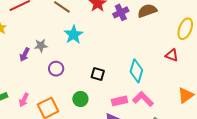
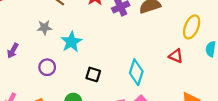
cyan star: (74, 35) -> (71, 42), moved
gray star: (41, 46) -> (44, 27), moved

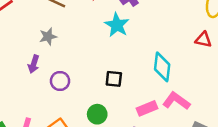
cyan star: (71, 42) -> (117, 25), moved
purple arrow: (13, 51) -> (34, 64), moved

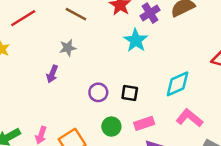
cyan diamond: (162, 67) -> (178, 84), turned 56
purple circle: (60, 81) -> (98, 92), moved
pink rectangle: (147, 108) -> (144, 123), moved

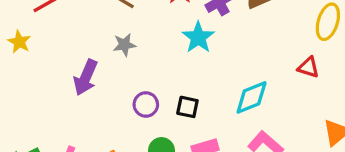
gray star: (68, 48) -> (124, 45), moved
purple arrow: (52, 74) -> (86, 78), size x1.5

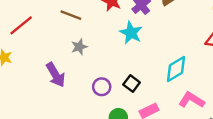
purple arrow: (86, 78) -> (56, 75), turned -45
black square: (187, 107) -> (132, 84), turned 35

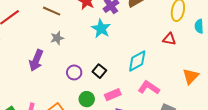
purple arrow: (56, 75) -> (36, 60), turned 50

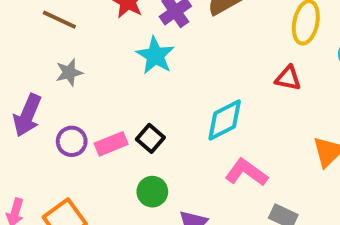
purple circle: (74, 72) -> (72, 141), moved
pink rectangle: (113, 95) -> (111, 144), moved
green circle: (87, 99) -> (152, 192), moved

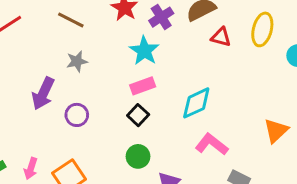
red triangle: (288, 78) -> (221, 37), moved
pink rectangle: (111, 144) -> (143, 86), moved

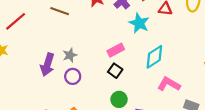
cyan star: (144, 51) -> (139, 23), moved
gray star: (77, 61) -> (70, 55), moved

